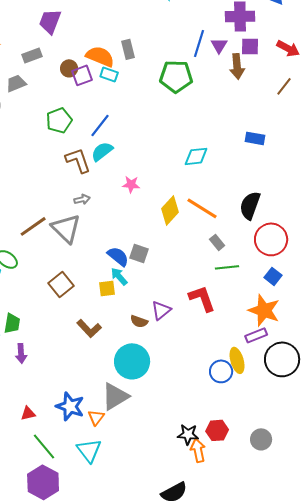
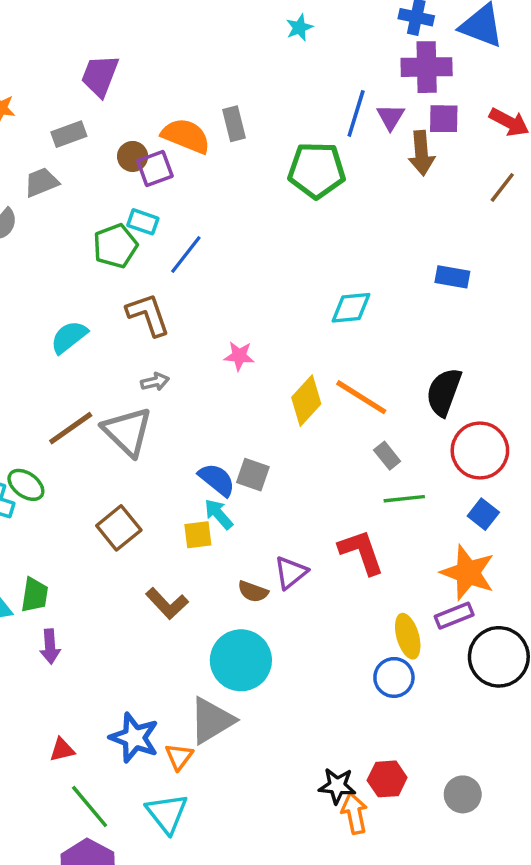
cyan rectangle: (109, 74) -> (143, 222), moved
cyan semicircle: (102, 151) -> (69, 337), moved
yellow ellipse: (237, 360) -> (408, 636), moved

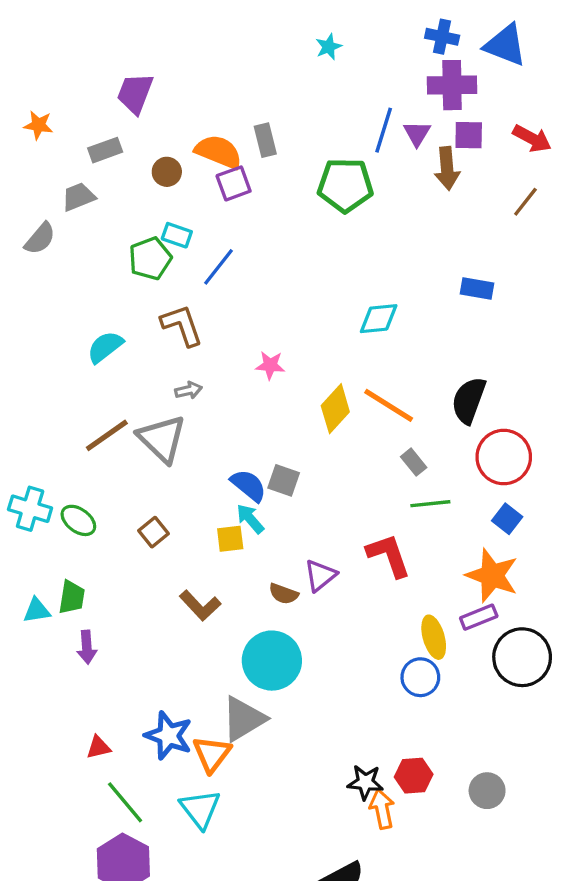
purple square: (155, 169) -> (234, 183), moved
green ellipse: (26, 485) -> (78, 520), moved
brown square: (119, 528) -> (153, 532), size x0.7
orange triangle: (179, 757) -> (212, 754), size x1.4

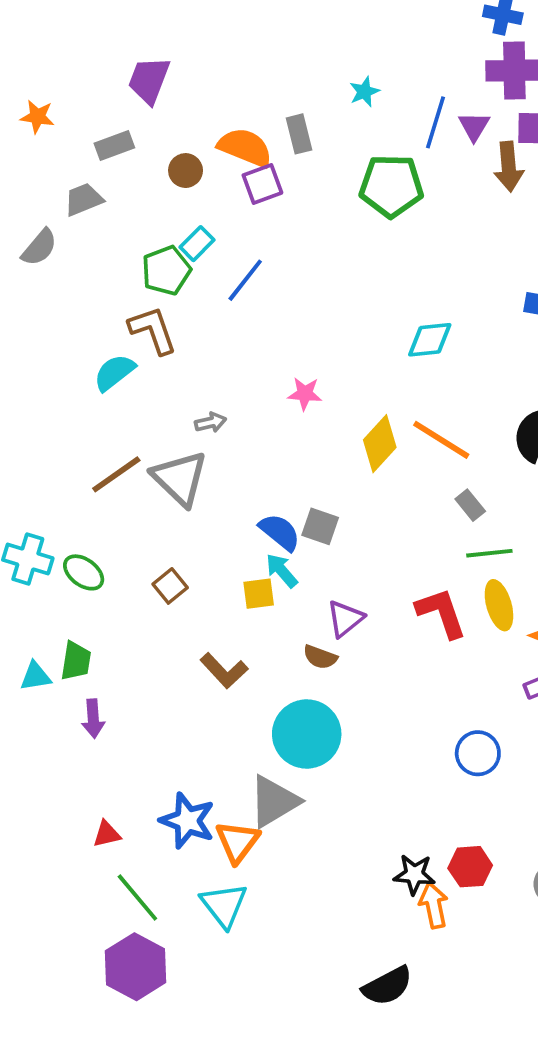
cyan star: (329, 47) -> (364, 92), moved
cyan rectangle: (177, 235) -> (197, 244), turned -64
brown L-shape: (182, 325) -> (153, 330), moved
purple triangle: (320, 575) -> (345, 619), moved
yellow ellipse: (434, 637) -> (499, 605), moved

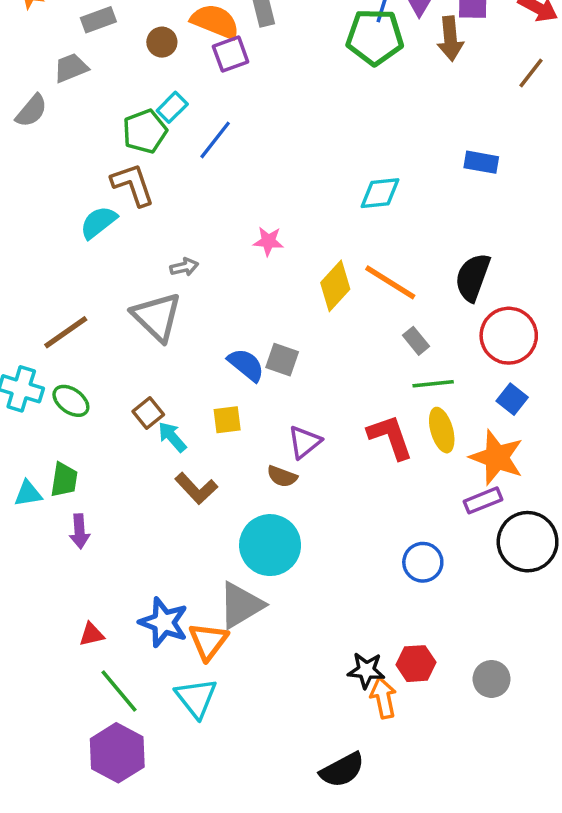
green pentagon: (391, 186) -> (375, 37), moved
brown line: (116, 474) -> (66, 332), moved
cyan arrow: (282, 571) -> (172, 437), moved

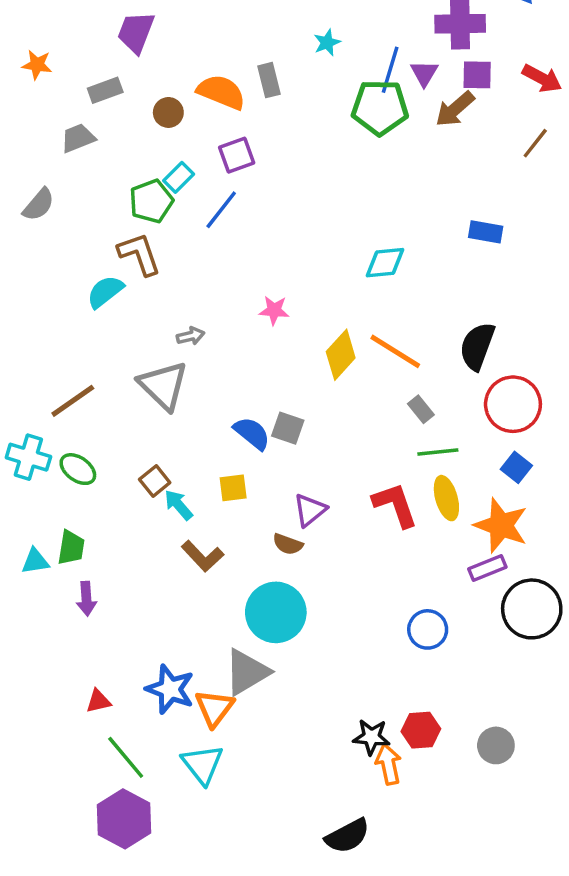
brown arrow: (450, 39) -> (455, 109), turned 54
purple square: (231, 54) -> (237, 155), moved
gray semicircle: (31, 111) -> (39, 205), moved

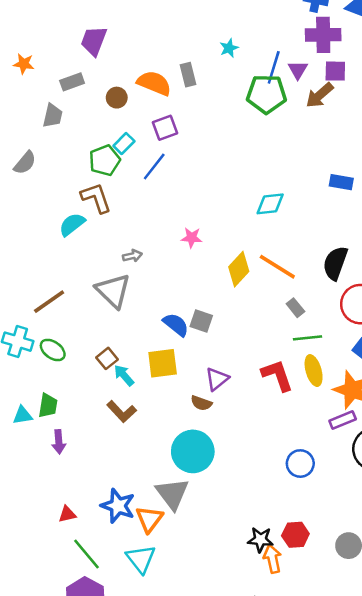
gray trapezoid: (78, 138) -> (53, 116), turned 125
yellow square: (233, 488) -> (163, 363), size x1.5
brown L-shape: (202, 556) -> (122, 412), moved
gray triangle: (247, 672) -> (172, 494), turned -36

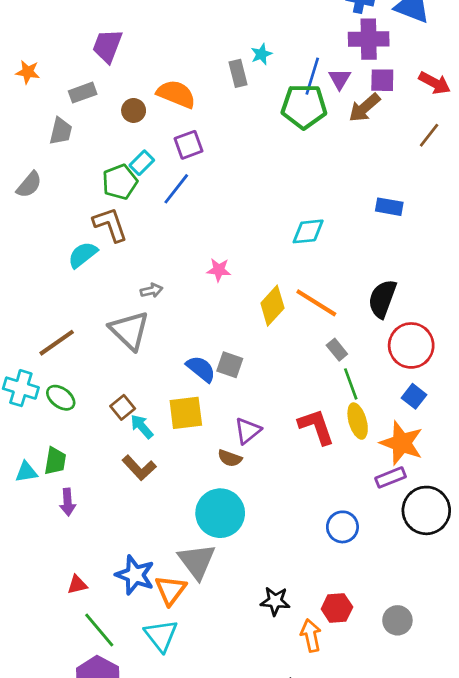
gray rectangle: (188, 75) -> (238, 73), moved
green line: (308, 338) -> (351, 384), turned 76
black star: (260, 540) -> (275, 601), moved

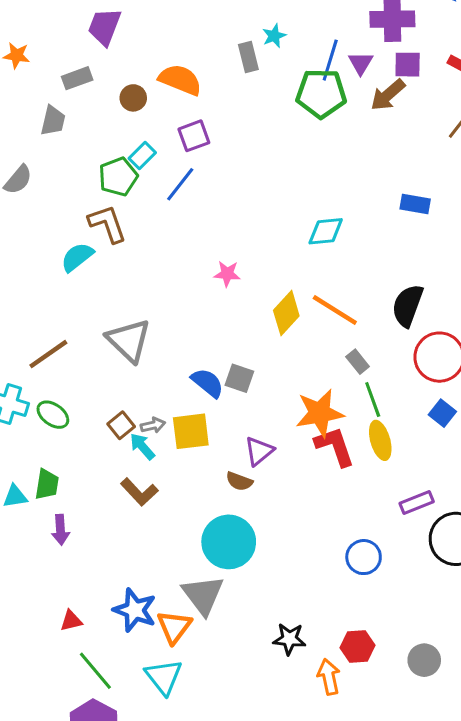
gray arrow: (151, 291) -> (153, 425), moved
orange star: (402, 443) -> (320, 413), moved, turned -30

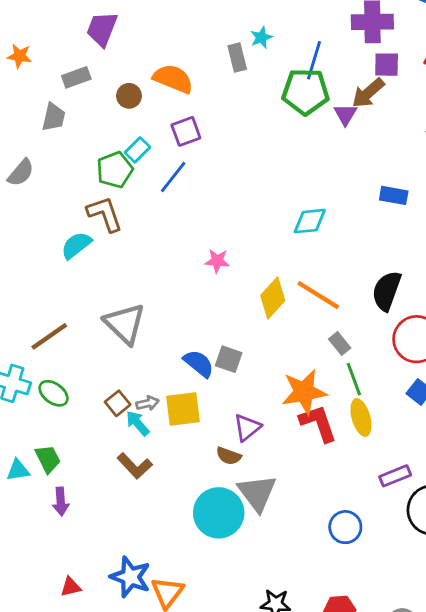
purple triangle: (361, 63) -> (345, 114), moved
green trapezoid: (47, 484) -> (48, 459), turned -36
gray triangle: (203, 595) -> (257, 493), moved

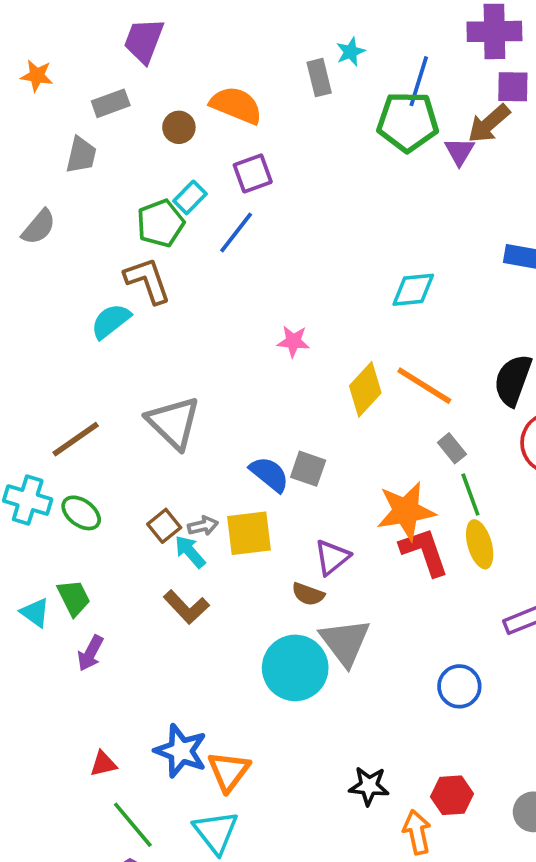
cyan triangle: (18, 470) -> (35, 613), turned 45
purple arrow: (61, 501) -> (90, 653), turned 32

